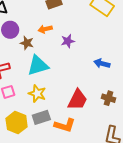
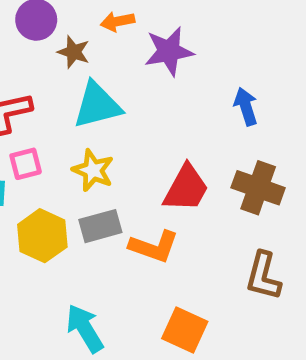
purple star: (68, 41) -> (169, 51), size x1.5
blue arrow: (102, 63) -> (246, 107), turned 56
brown cross: (109, 98) -> (258, 188), size x1.5

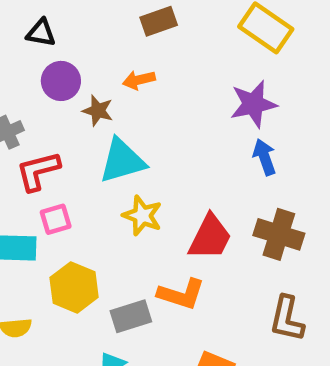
purple star: (169, 51) -> (253, 104), moved
yellow star: (93, 170) -> (142, 216), moved
gray rectangle: (100, 226) -> (131, 316), moved

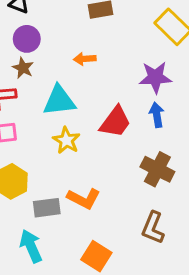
orange arrow: (139, 80) -> (85, 59), moved
brown star: (98, 111) -> (23, 68), moved
red trapezoid: (210, 237) -> (115, 122), moved

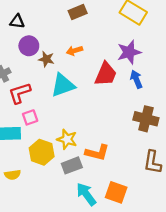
brown star: (23, 68) -> (46, 59), moved
red trapezoid: (115, 122) -> (106, 74), moved
yellow star: (66, 140) -> (67, 139), moved
cyan arrow: (31, 246) -> (86, 194), moved

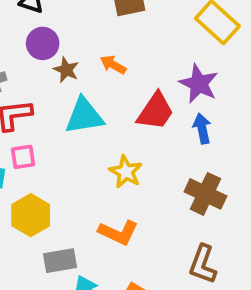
orange arrow: (74, 51) -> (113, 65), turned 35
purple star: (129, 52) -> (199, 84), turned 30
yellow star: (67, 139) -> (126, 172), moved
gray rectangle: (72, 165) -> (60, 261), moved

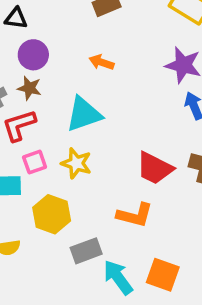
brown star: (66, 70) -> (29, 88), moved
red trapezoid: (155, 111) -> (155, 168), moved, turned 93
yellow star: (126, 172) -> (76, 163), moved

